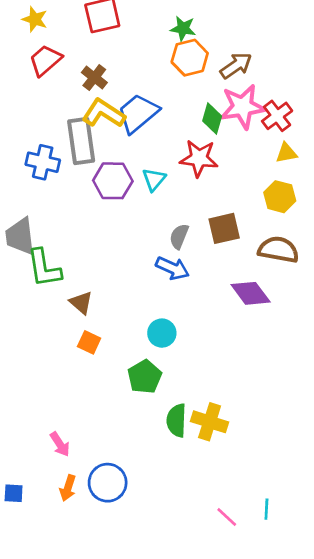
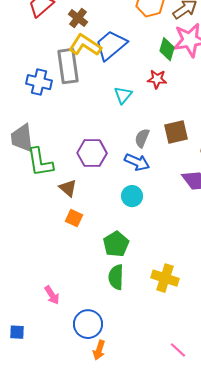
red star: (199, 158) -> (157, 79), size x0.7
purple hexagon: (113, 181) -> (92, 153), moved
cyan circle: (162, 333) -> (132, 196), moved
green semicircle: (176, 420) -> (116, 277), moved
orange arrow: (68, 488) -> (99, 350), moved

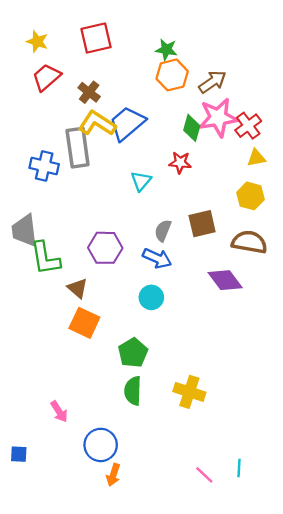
orange square: (74, 218) -> (84, 323), size x1.5

